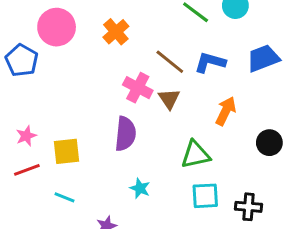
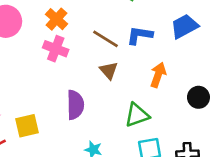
pink cross: (138, 88) -> (56, 49), moved

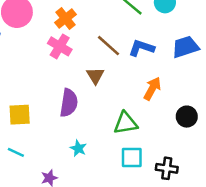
brown triangle: (109, 70) -> (95, 76), moved

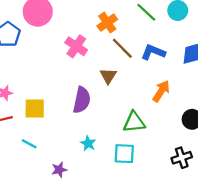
orange cross: (66, 19) -> (107, 23), moved
cyan square: (132, 157) -> (124, 154), moved
black cross: (167, 168) -> (182, 158), moved, turned -30

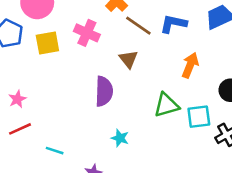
yellow square: (35, 108) -> (47, 43), moved
cyan square: (124, 154) -> (199, 117), moved

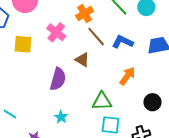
yellow square: (47, 43) -> (23, 44), moved
brown triangle: (128, 59) -> (82, 60), turned -35
cyan square: (199, 117) -> (110, 125), moved

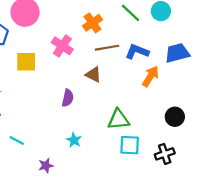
brown line: (96, 37) -> (107, 48), turned -55
orange arrow: (127, 76) -> (150, 76), moved
purple semicircle: (58, 79) -> (68, 98), size x0.7

